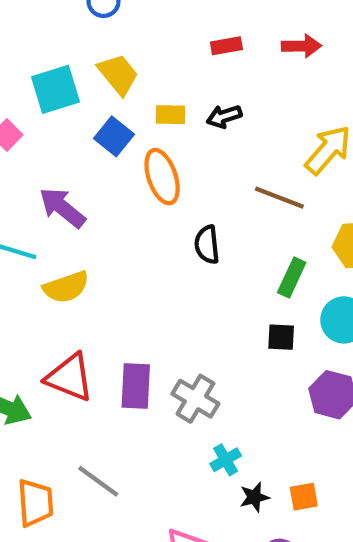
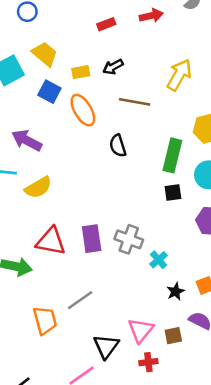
brown line: (279, 198) -> (135, 102), moved
green rectangle: (292, 277) -> (172, 155), size x1.4
cyan cross: (226, 460) -> (159, 260), moved
gray line: (98, 481) -> (80, 300), turned -60

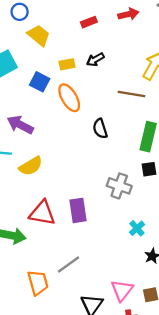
yellow trapezoid: (45, 54) -> (39, 35), moved
brown line: (135, 102) -> (131, 94), moved
gray cross: (129, 239) -> (119, 186), moved

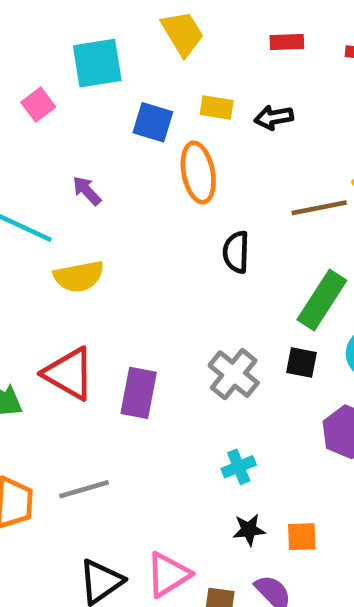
blue square: (40, 82) -> (153, 122), turned -30
brown line: (131, 94) -> (319, 208), turned -40
purple arrow: (20, 125) -> (87, 191), size x0.6

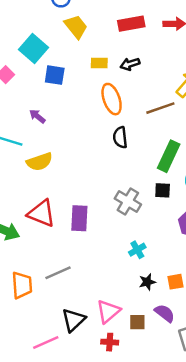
red rectangle: (287, 42) -> (131, 24), size x1.5
cyan square: (97, 63) -> (33, 49), turned -32
blue square: (153, 122) -> (55, 75), moved
orange ellipse: (198, 173) -> (112, 99), moved

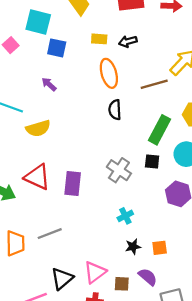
cyan square: (33, 49) -> (38, 22), turned -30
purple arrow: (37, 116) -> (49, 84), moved

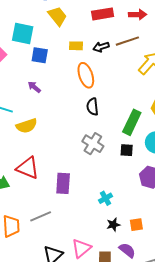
brown line: (154, 84) -> (127, 41), moved
gray cross: (119, 170) -> (93, 144), moved
purple rectangle: (73, 184) -> (63, 183), moved

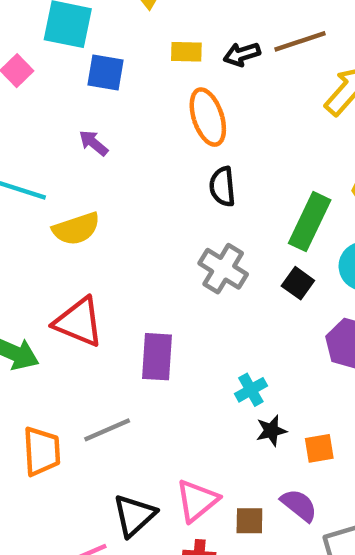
black square: (127, 150) -> (298, 283), turned 32
black star: (113, 225) -> (271, 431), moved

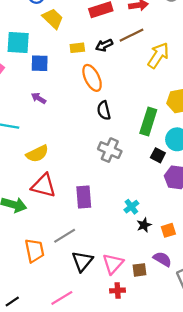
yellow semicircle: (76, 229) -> (37, 154), moved
black square: (298, 283) -> (158, 155), moved
black triangle: (134, 515) -> (82, 261), moved

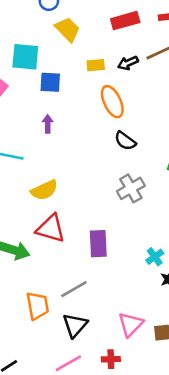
purple arrow: (39, 98) -> (48, 124), turned 56
black semicircle: (104, 110) -> (125, 141), turned -42
gray cross: (110, 150) -> (131, 188), turned 35
black triangle: (82, 261) -> (75, 325), moved
red cross: (118, 290) -> (111, 359), moved

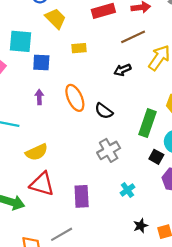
black arrow: (128, 63) -> (122, 70), moved
orange ellipse: (112, 102) -> (75, 98), moved
cyan cross: (155, 257) -> (127, 190), moved

